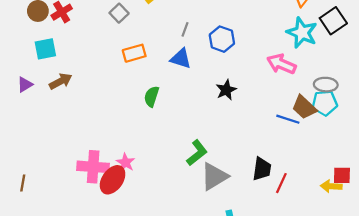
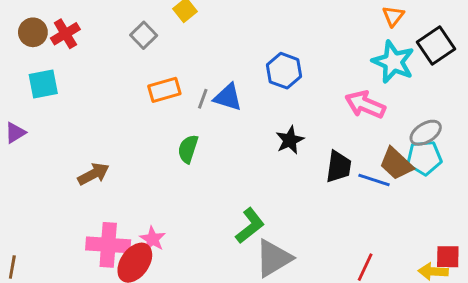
gray line: (185, 29) -> (203, 99), moved
brown arrow: (61, 81) -> (93, 174), moved
gray ellipse: (326, 85) -> (426, 133), turned -35
black trapezoid: (262, 169) -> (339, 167), moved

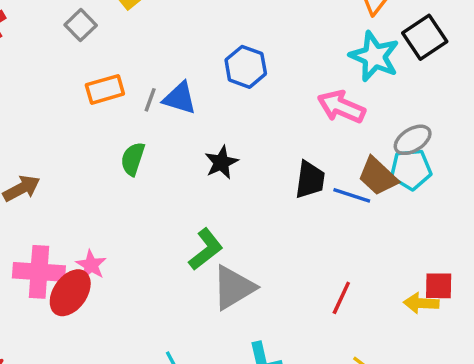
black star: (290, 140) -> (221, 162), moved

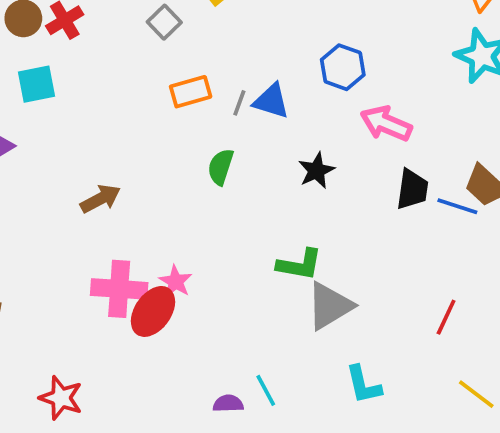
pink arrow: (341, 107) -> (386, 124), moved
green L-shape: (206, 249) -> (300, 265), turned 48

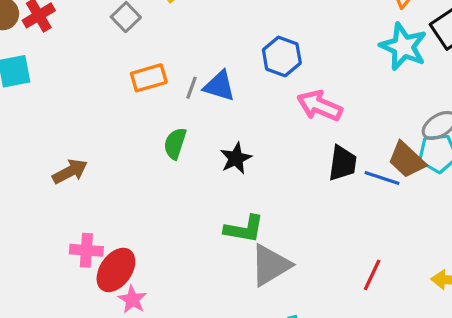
black star: (316, 171) -> (236, 158), moved
pink star: (176, 281) -> (132, 300), moved
pink cross: (119, 289) -> (86, 250), size x0.7

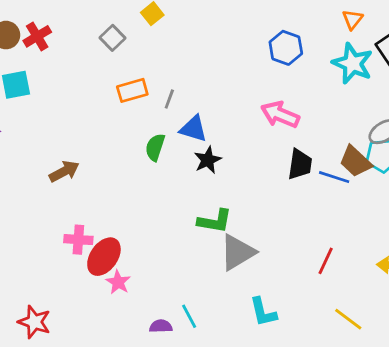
blue hexagon: (282, 56) -> (286, 48), moved
blue triangle: (219, 86) -> (193, 129), moved

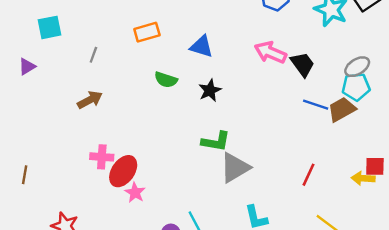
gray line: (169, 99) -> (93, 55), moved
blue triangle: (193, 129) -> (202, 46), moved
green semicircle: (155, 147) -> (166, 80), turned -90
brown trapezoid: (355, 161) -> (342, 109), moved, turned 108
black trapezoid: (300, 164) -> (303, 64), moved, turned -44

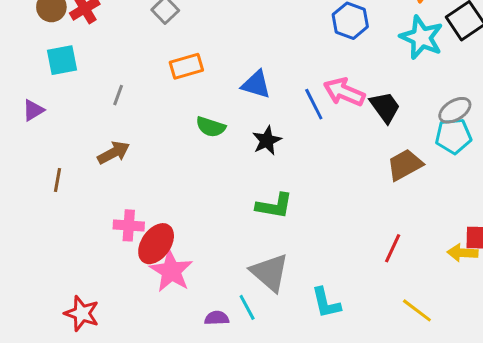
blue line: (316, 105) -> (314, 104), moved, turned 45
brown trapezoid: (342, 109) -> (405, 165), moved
gray triangle: (235, 168) -> (270, 273), moved, turned -48
brown line: (25, 175) -> (57, 180), moved
pink star: (135, 193) -> (171, 271), size x1.6

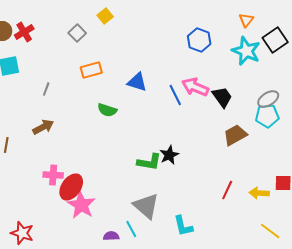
black star: (267, 141) -> (169, 155), moved
yellow arrow: (462, 253) -> (259, 193), moved
yellow line: (417, 310) -> (270, 231), moved

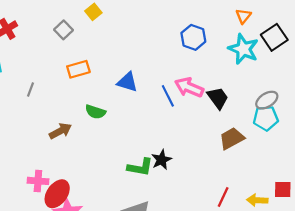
brown arrow: (43, 127) -> (60, 131), moved

